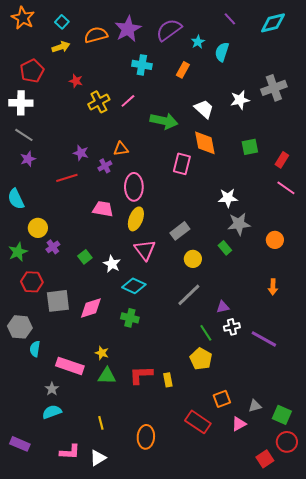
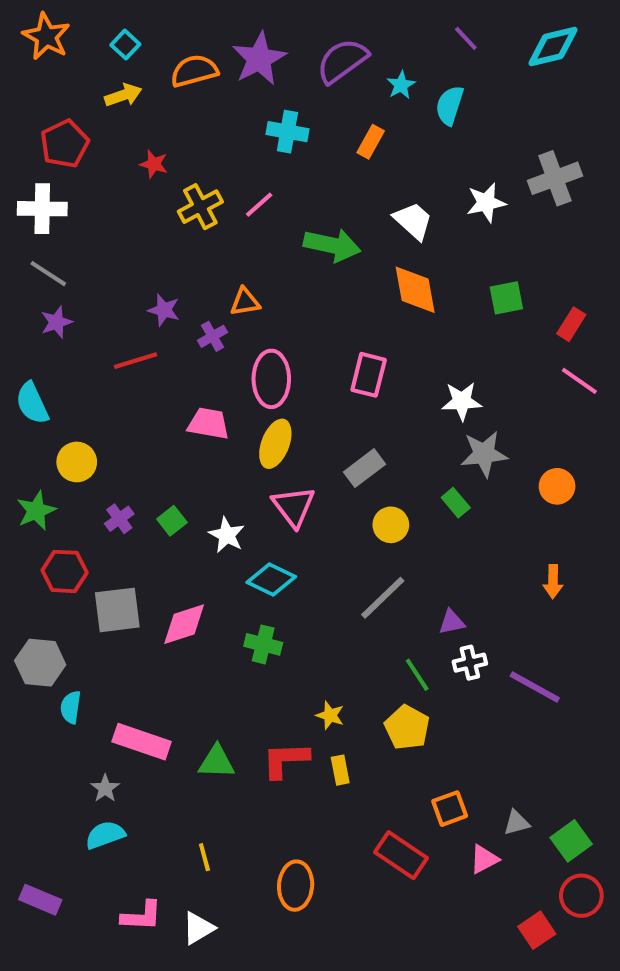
pink rectangle: (182, 164) -> (369, 375), moved
purple cross: (53, 247) -> (119, 519), moved
yellow star: (102, 353) -> (330, 715), moved
green square: (282, 415) -> (571, 841), turned 30

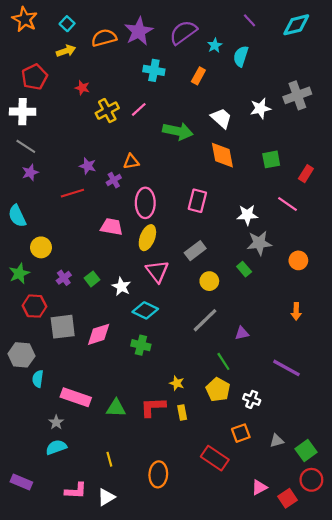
pink line: (579, 381) -> (288, 204), moved
white cross: (470, 663) -> (252, 399), moved, turned 35
pink triangle: (484, 859) -> (259, 487), moved

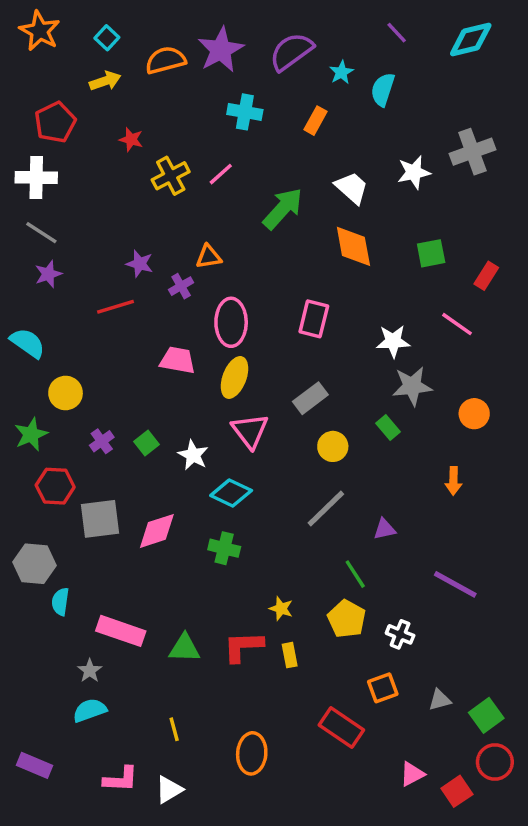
green arrow: (178, 131) -> (283, 208), turned -60
cyan semicircle: (17, 216) -> (28, 343), turned 150
orange arrow: (296, 311) -> (453, 481), moved

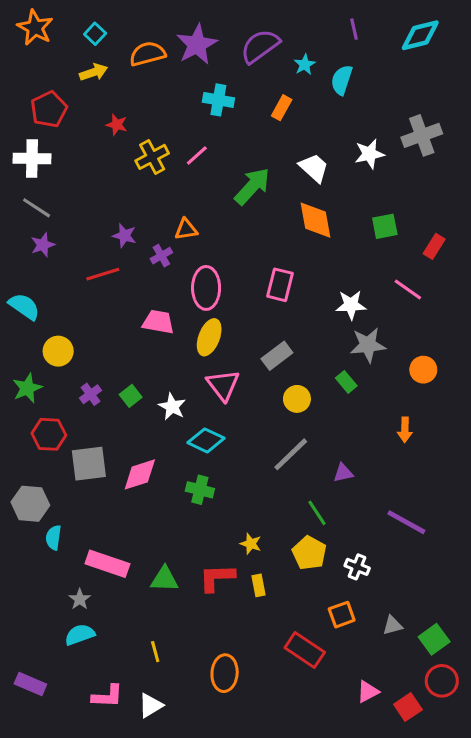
purple line: (397, 33) -> (354, 29), turned 30

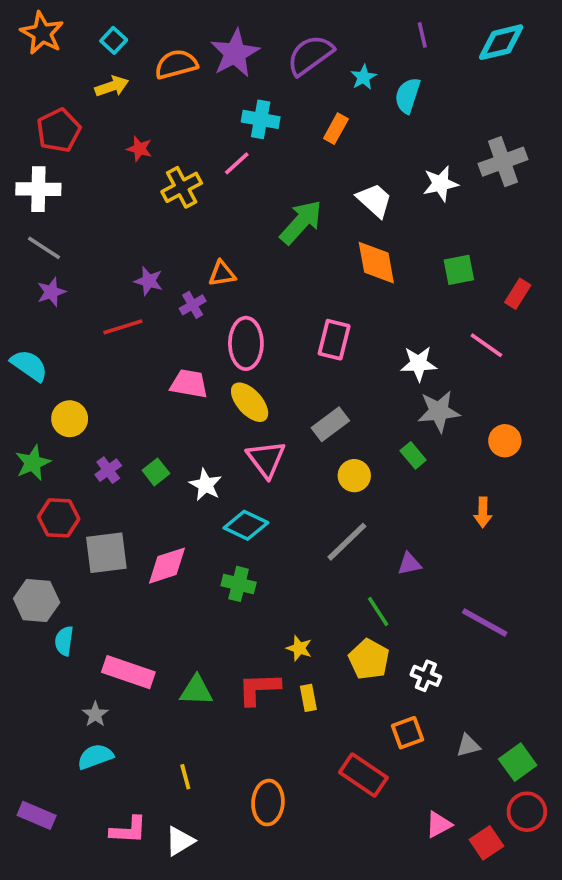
pink line: (197, 155) -> (237, 163), moved
yellow ellipse: (209, 337) -> (250, 402), turned -63

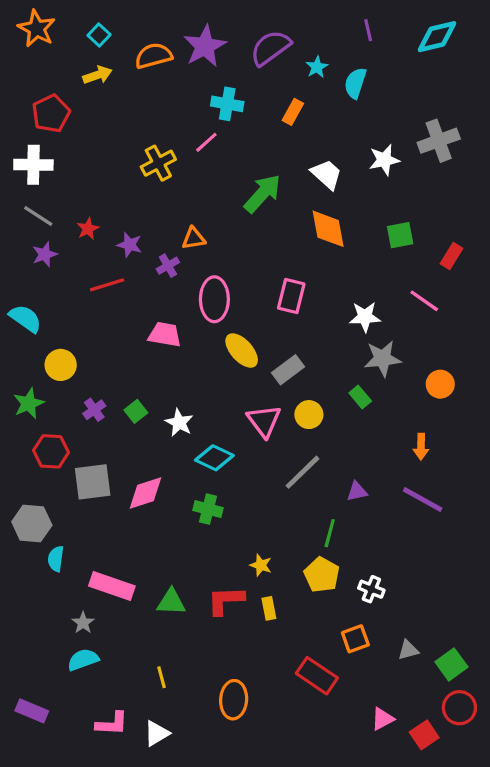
red star: (139, 149) -> (88, 229), moved, turned 30
yellow ellipse: (250, 402) -> (242, 351), moved
pink triangle: (266, 459) -> (264, 421), moved
green line: (378, 612) -> (330, 533), turned 48
purple line: (485, 623) -> (423, 499), moved

